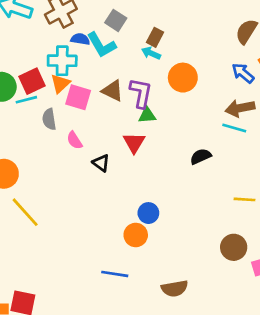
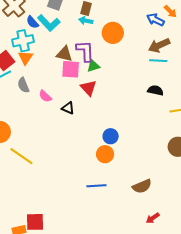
blue semicircle: (80, 39) -> (32, 22), turned -128
pink square: (78, 97) -> (71, 69), moved
black semicircle: (201, 156) -> (155, 90), moved, turned 49

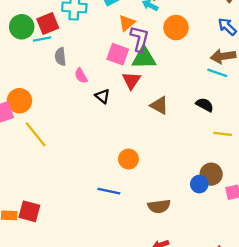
brown triangle: (64, 54) -> (159, 105), moved
orange triangle: (25, 58) -> (127, 23), moved
green triangle: (93, 66) -> (144, 58), size x1.6
blue circle: (111, 136) -> (199, 184), moved

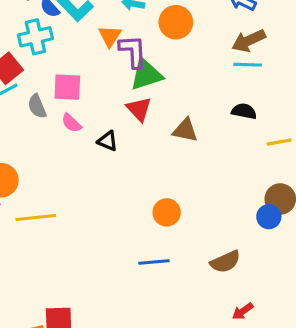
pink square: (118, 54) -> (67, 87), moved
yellow line: (36, 134) -> (36, 218), turned -40

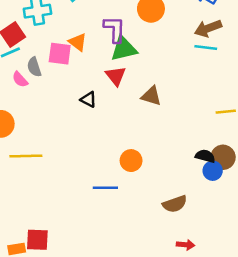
orange triangle: (110, 36) -> (78, 42), moved, turned -30
black semicircle: (244, 111) -> (205, 156), moved
pink semicircle: (71, 123) -> (20, 79), moved
blue line: (154, 262) -> (105, 188), moved
red arrow: (243, 311) -> (186, 245), turned -144

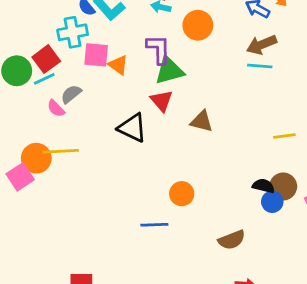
pink square: (60, 54) -> (96, 55), moved
gray semicircle: (34, 67) -> (71, 94), turned 72
black triangle: (88, 99) -> (132, 128), size x1.6
yellow line: (26, 156) -> (61, 151), moved

